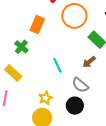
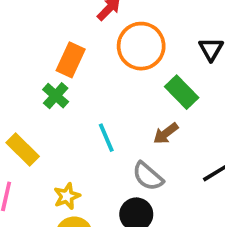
green cross: (21, 47) -> (56, 96), moved
yellow star: (46, 98) -> (67, 196), moved

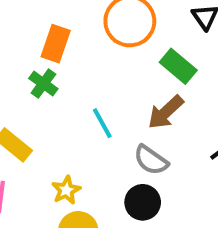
brown arrow: (166, 133) -> (166, 112), size x1.4

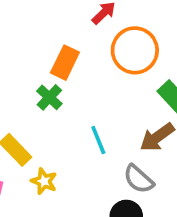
yellow star: (66, 190) -> (44, 181), moved, turned -30

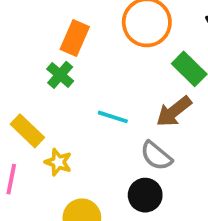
cyan line: (98, 140) -> (113, 117), turned -48

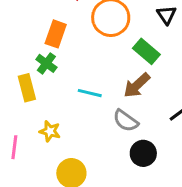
yellow rectangle: (27, 131) -> (27, 88), moved, turned 36
black circle: (145, 195) -> (143, 153), moved

